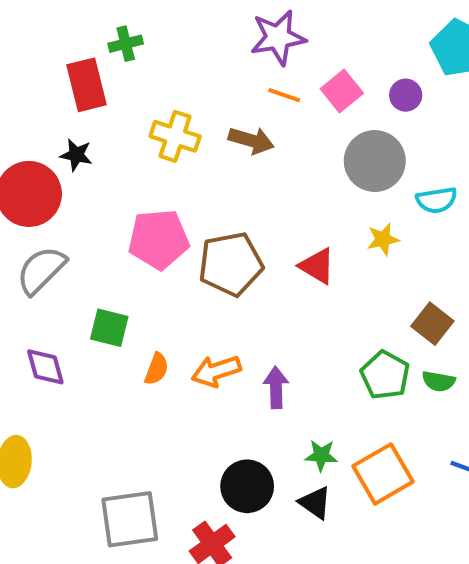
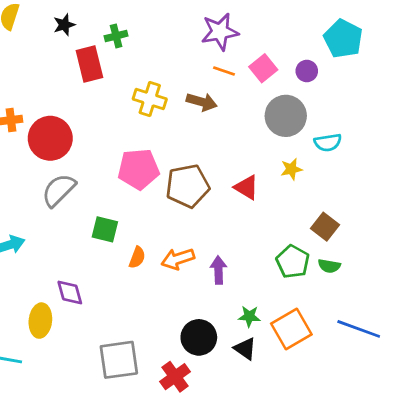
black star: (76, 155) -> (64, 25), moved, turned -30
purple diamond: (45, 367) -> (70, 293), moved

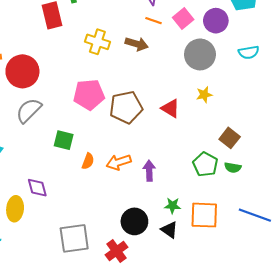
purple circle: (307, 71) -> (216, 21), size x1.5
cyan semicircle: (328, 143) -> (249, 52), moved
orange square: (291, 329) -> (204, 215), turned 32

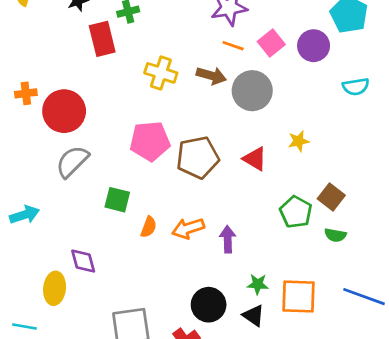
gray circle: (200, 54) -> (252, 91), moved
green pentagon: (205, 164) -> (296, 212), moved

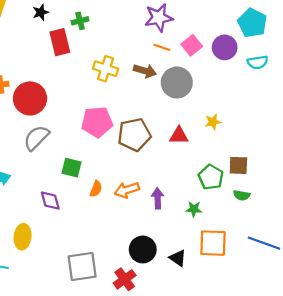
cyan semicircle: (356, 87) -> (258, 62), moved
red triangle: (255, 159) -> (179, 136), turned -30
brown square: (331, 197) -> (238, 165), turned -36
purple diamond: (83, 261) -> (50, 201), moved
green star: (258, 284) -> (194, 209), moved

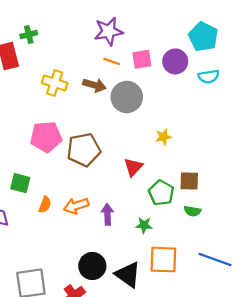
pink square: (192, 45) -> (142, 59), turned 30
red triangle: (179, 136) -> (133, 167), moved, turned -48
black triangle: (178, 258) -> (128, 275), size x1.5

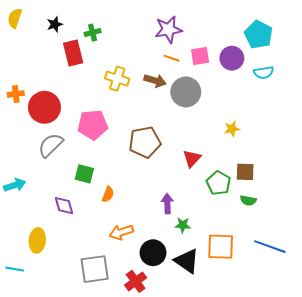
pink pentagon: (46, 137) -> (93, 125), moved
yellow star: (163, 137) -> (232, 129), moved
orange arrow: (76, 206) -> (121, 232), moved
green star: (144, 225) -> (183, 225), moved

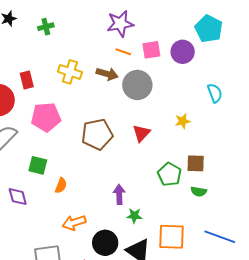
red rectangle: (73, 53) -> (27, 80), moved, size x0.7
cyan semicircle: (264, 72) -> (215, 93), moved, turned -102
red triangle: (192, 159) -> (141, 133), moved

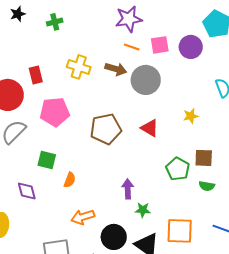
red triangle: (141, 133) -> (150, 128), turned -42

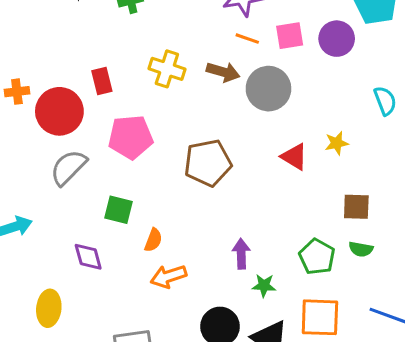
red triangle: (150, 128) -> (294, 157), moved
green pentagon: (178, 169) -> (317, 257), moved
orange arrow: (83, 217) -> (168, 276), moved

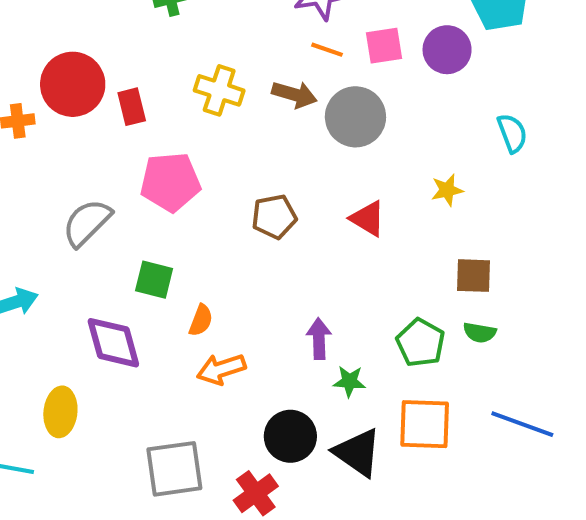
red circle: (59, 111) -> (73, 84), moved
red triangle: (294, 157) -> (368, 219), moved
brown pentagon: (208, 163) -> (274, 217), size x0.7
purple diamond: (88, 257) -> (113, 343), size x1.4

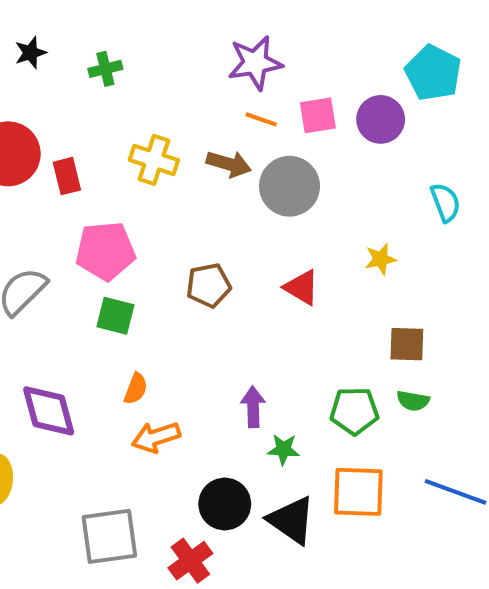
green square: (154, 280) -> (115, 316), moved
green pentagon: (421, 343) -> (354, 411), turned -30

